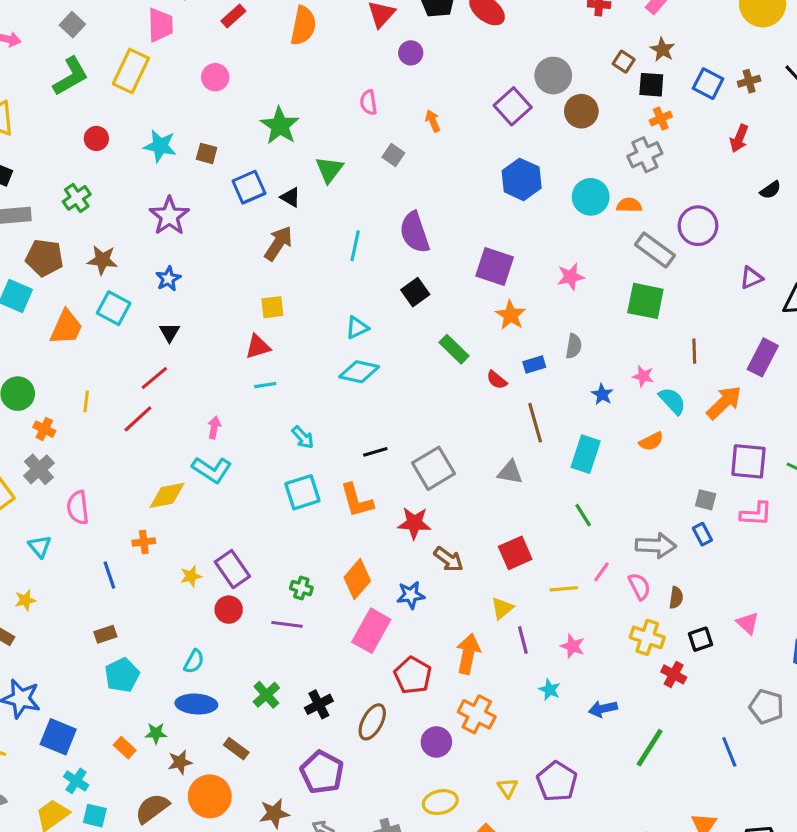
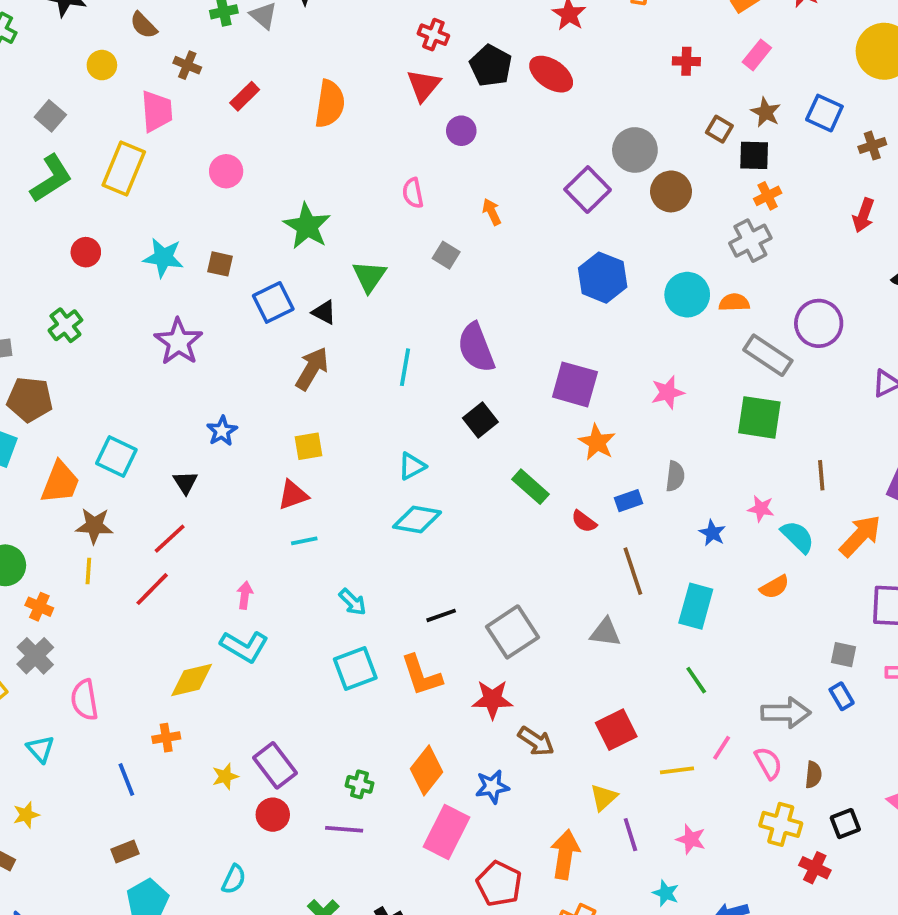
blue square: (708, 84) -> (824, 113), moved
brown star: (102, 260) -> (94, 526), moved
blue star: (168, 279) -> (222, 431), moved

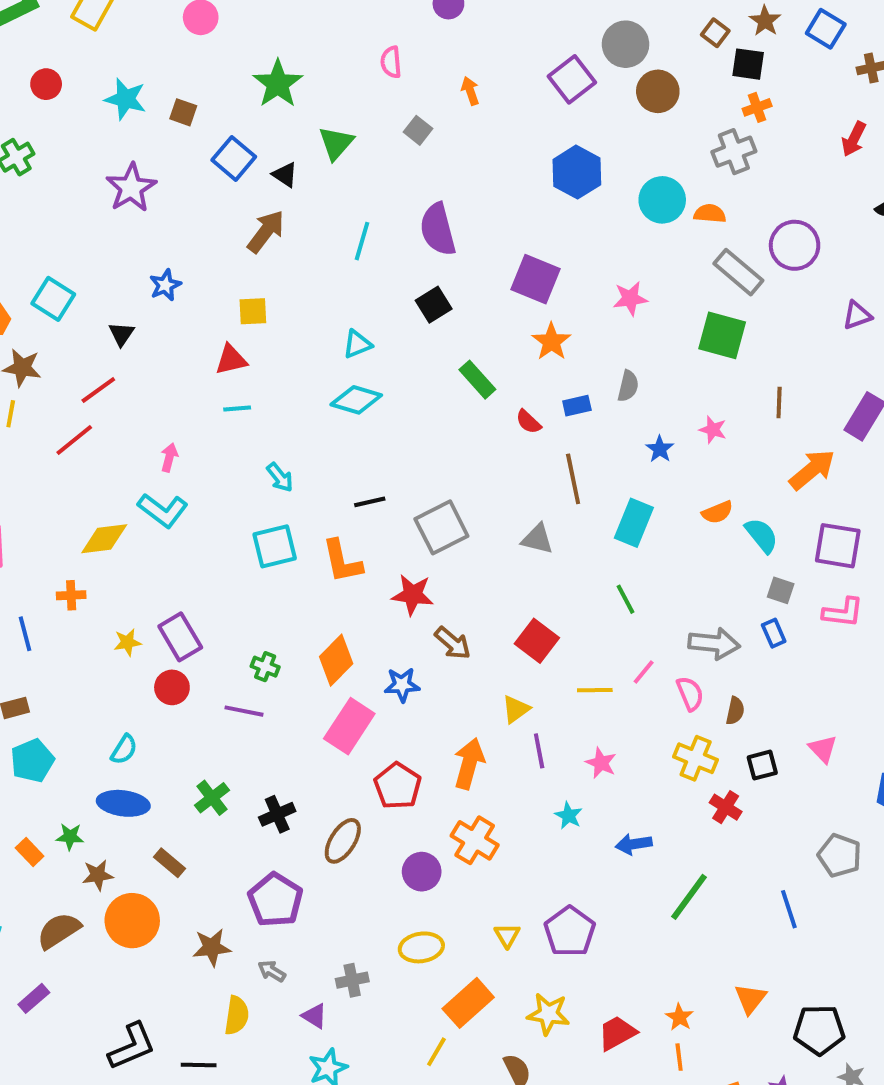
blue square: (273, 302) -> (234, 158), turned -30
cyan semicircle: (798, 537) -> (762, 535), moved
red square: (616, 730) -> (537, 641), turned -33

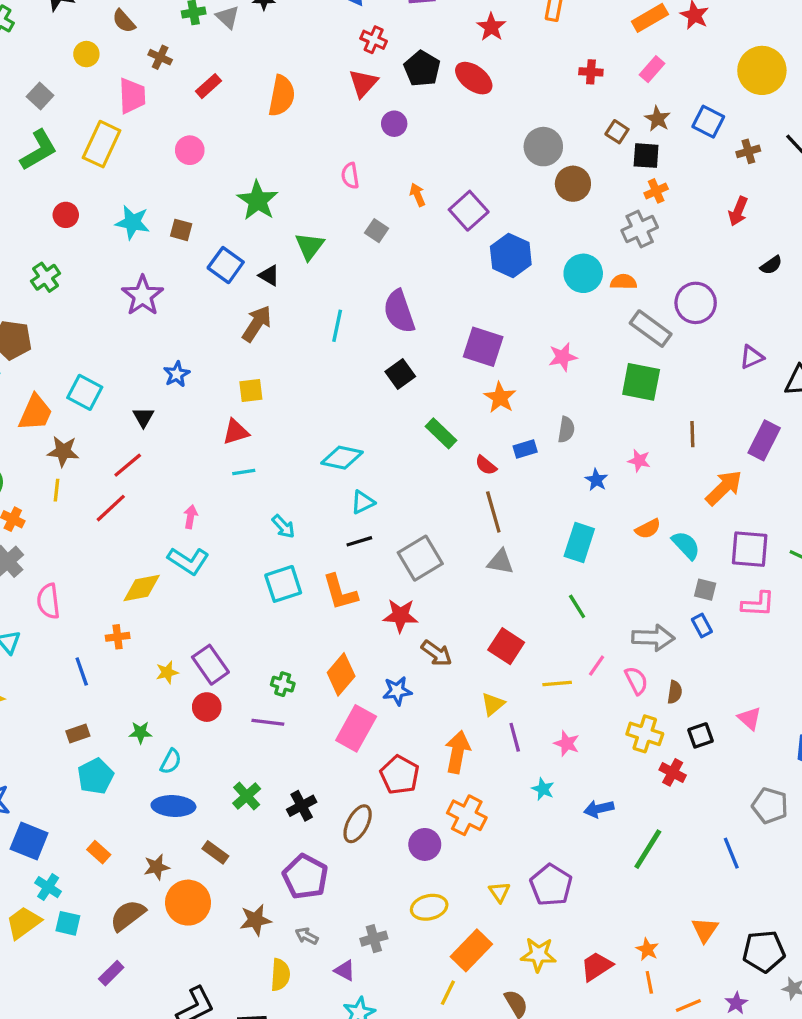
purple square: (572, 79) -> (469, 211), moved
cyan triangle: (357, 344) -> (363, 502), moved
brown line: (573, 479) -> (493, 512), moved
green star: (70, 837) -> (140, 732), moved

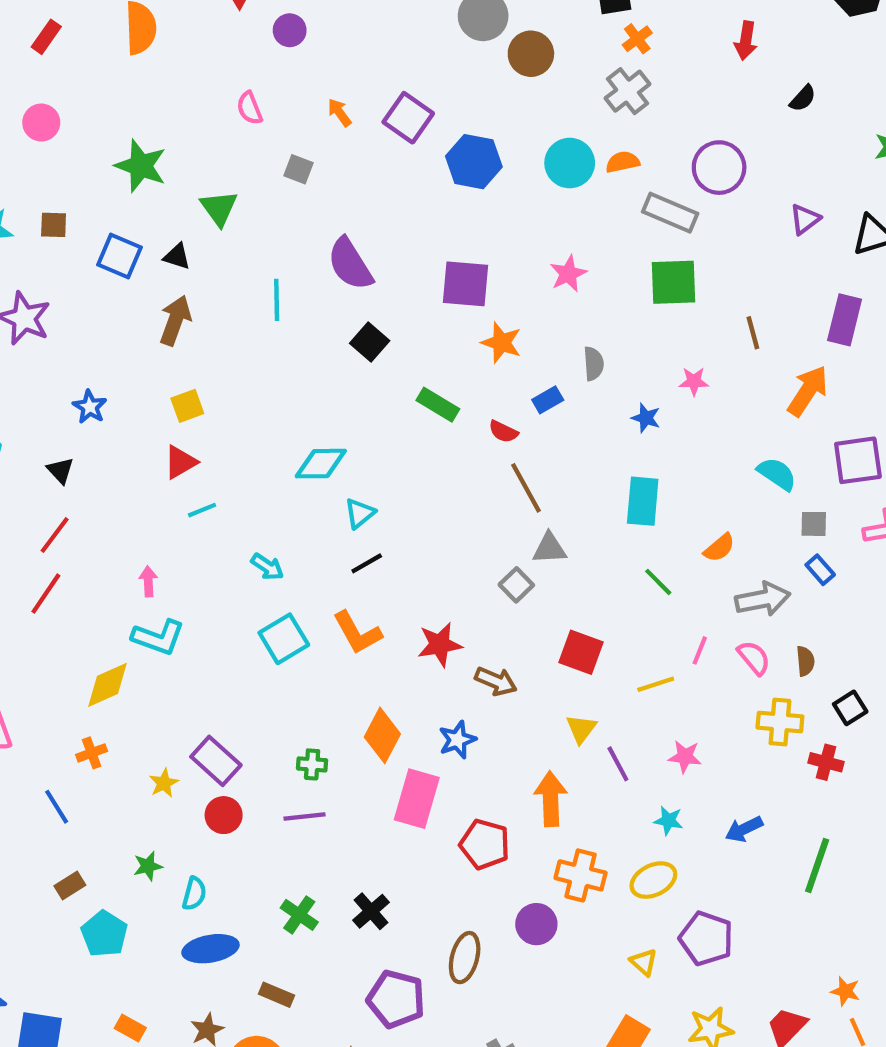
orange semicircle: (648, 529) -> (719, 548), moved
gray square: (420, 558) -> (516, 585), moved, size x0.6
brown ellipse: (358, 824) -> (465, 958), moved
yellow ellipse: (429, 907) -> (653, 880), moved

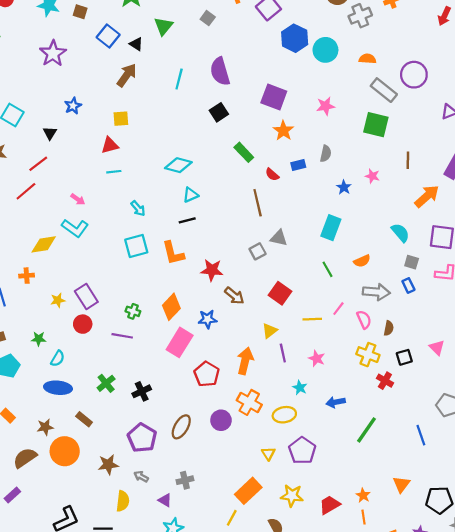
gray cross: (628, 91) -> (360, 16), moved
cyan circle: (570, 163) -> (325, 50), moved
brown line: (526, 488) -> (258, 203), moved
pink arrow: (148, 581) -> (78, 199), turned 112

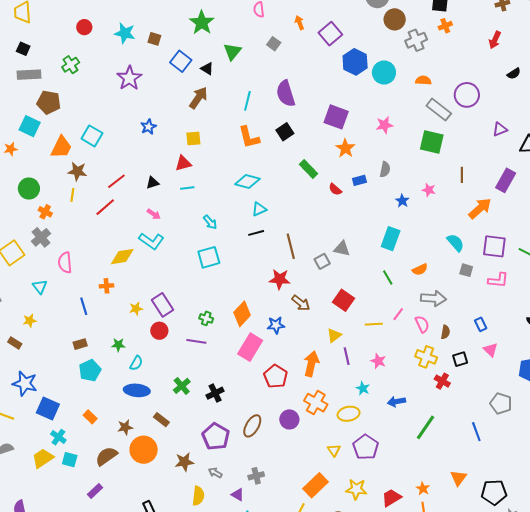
black triangle: (50, 133) -> (153, 183), moved, turned 40
brown line: (258, 203) -> (291, 246), moved
orange L-shape: (173, 253) -> (249, 137), moved
blue rectangle: (408, 286) -> (481, 324), moved

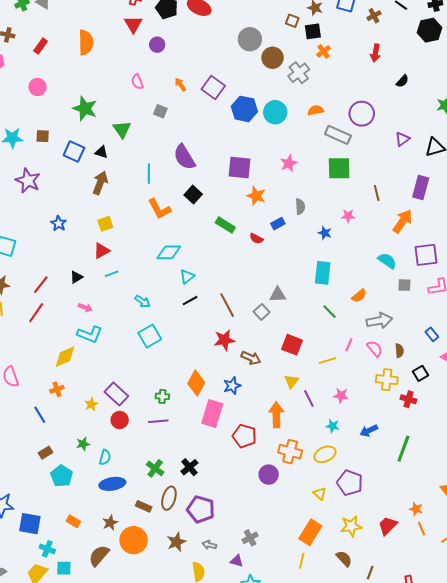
brown ellipse: (252, 426) -> (169, 498), moved

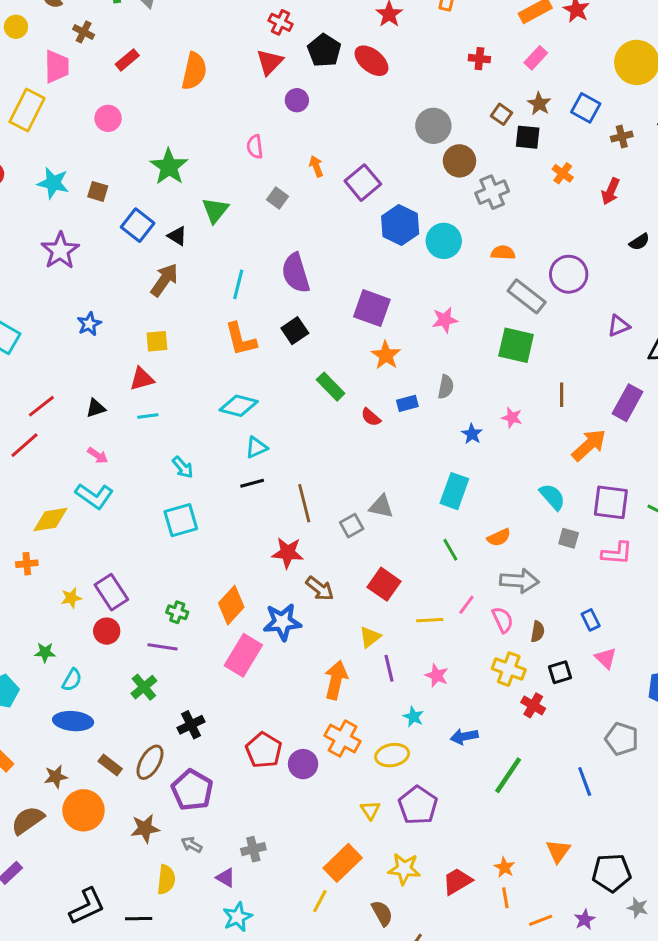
orange cross: (324, 51) -> (563, 173), moved, turned -32
blue star: (232, 386) -> (282, 622), size x1.4
red pentagon: (244, 436) -> (264, 750), moved
green cross: (155, 468) -> (144, 687), moved

